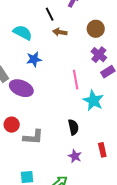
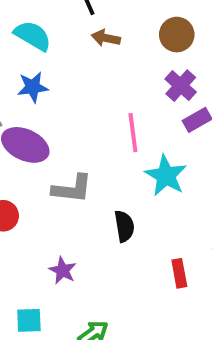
blue star: (34, 59) -> (33, 87), moved
gray L-shape: (33, 137) -> (72, 189), moved
purple star: (75, 156) -> (63, 270), moved

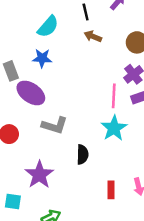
cyan semicircle: (33, 36) -> (48, 27), turned 90
pink line: (133, 133) -> (114, 96), moved
purple star: (63, 270) -> (39, 175), size x1.6

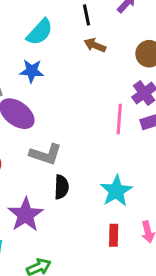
cyan star: (114, 128) -> (116, 191), moved
black semicircle: (83, 154) -> (61, 187), moved

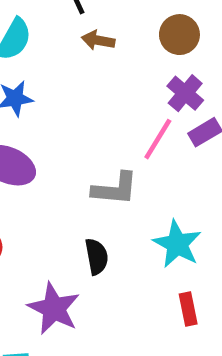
pink line: (119, 119) -> (158, 139), turned 40
gray L-shape: (46, 154) -> (115, 189), moved

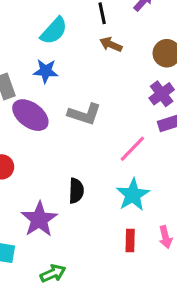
pink line: (158, 139) -> (132, 149), moved
gray L-shape: (115, 189) -> (84, 114), moved

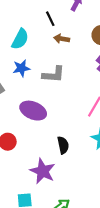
gray L-shape: (84, 114) -> (54, 74), moved
purple ellipse: (30, 115) -> (33, 111), moved

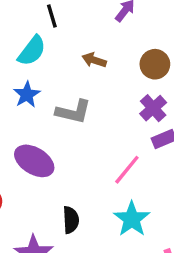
black line: (50, 19) -> (52, 16), moved
blue star: (21, 68) -> (27, 95), turned -30

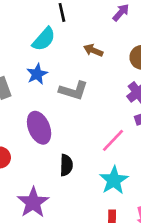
purple ellipse: (34, 161) -> (39, 128), turned 32
black semicircle: (71, 220) -> (66, 165), moved

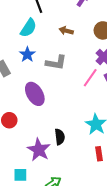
pink line: (113, 140) -> (90, 78), moved
black semicircle: (66, 165) -> (60, 137), moved

